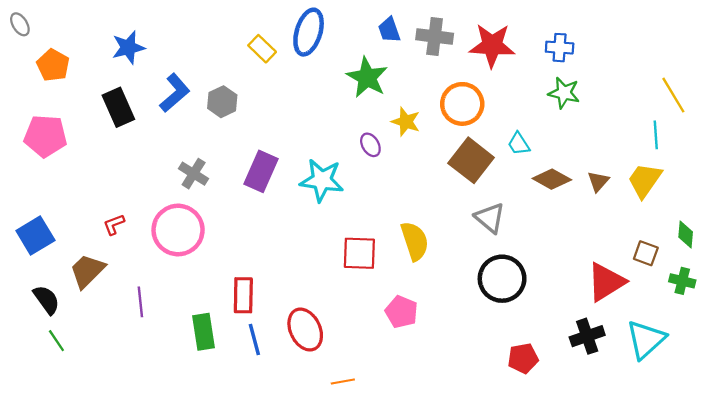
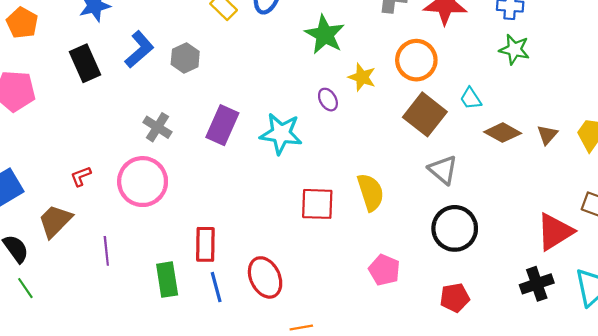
pink pentagon: (401, 312) -> (384, 270), moved
red pentagon: (523, 358) -> (455, 298), moved

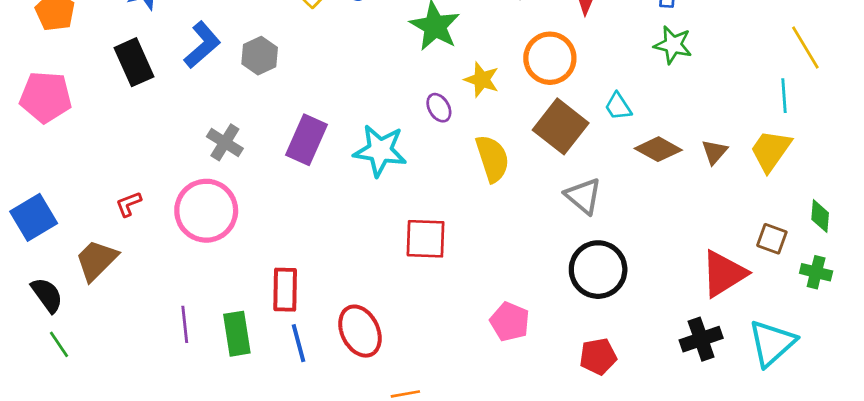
yellow semicircle: (371, 192) -> (492, 159), moved
purple line: (106, 251) -> (185, 324), moved

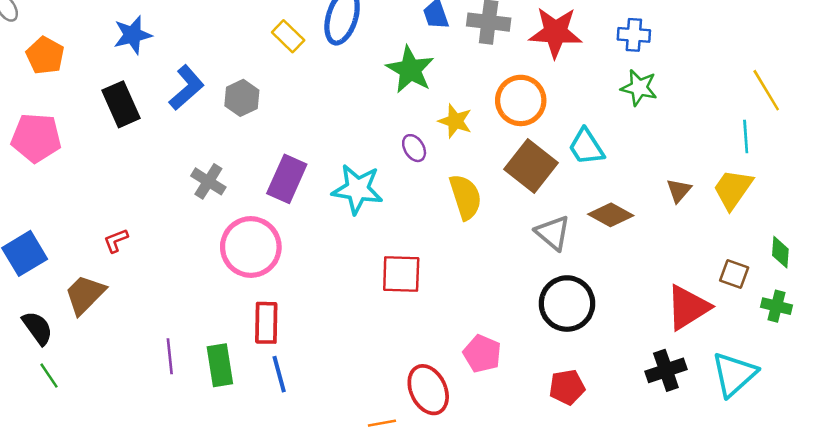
cyan trapezoid: (618, 106) -> (586, 147), size x1.4
brown diamond: (658, 149) -> (611, 215), moved
pink circle: (206, 211) -> (251, 247), moved
red ellipse: (360, 331) -> (428, 390), moved

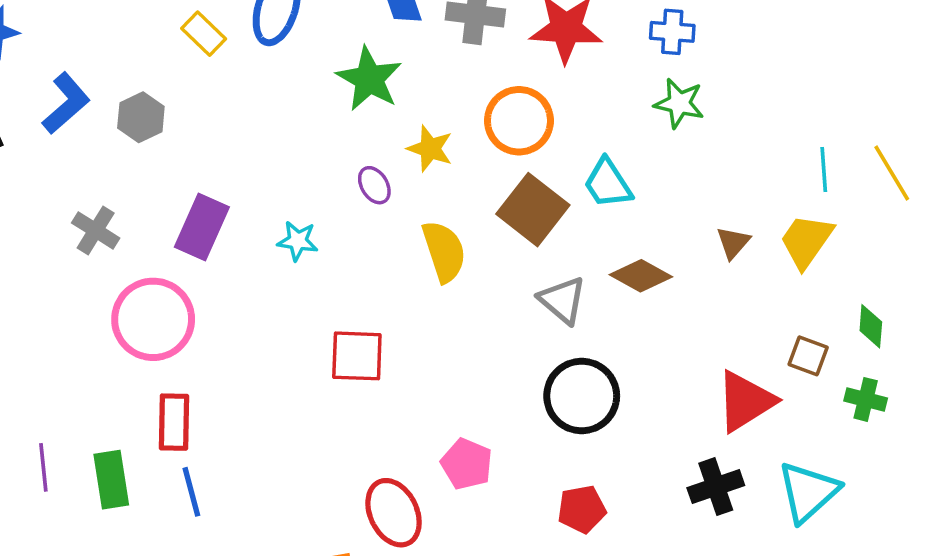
yellow line: (766, 90) -> (892, 173), moved
cyan star: (357, 189) -> (298, 241), size x0.6

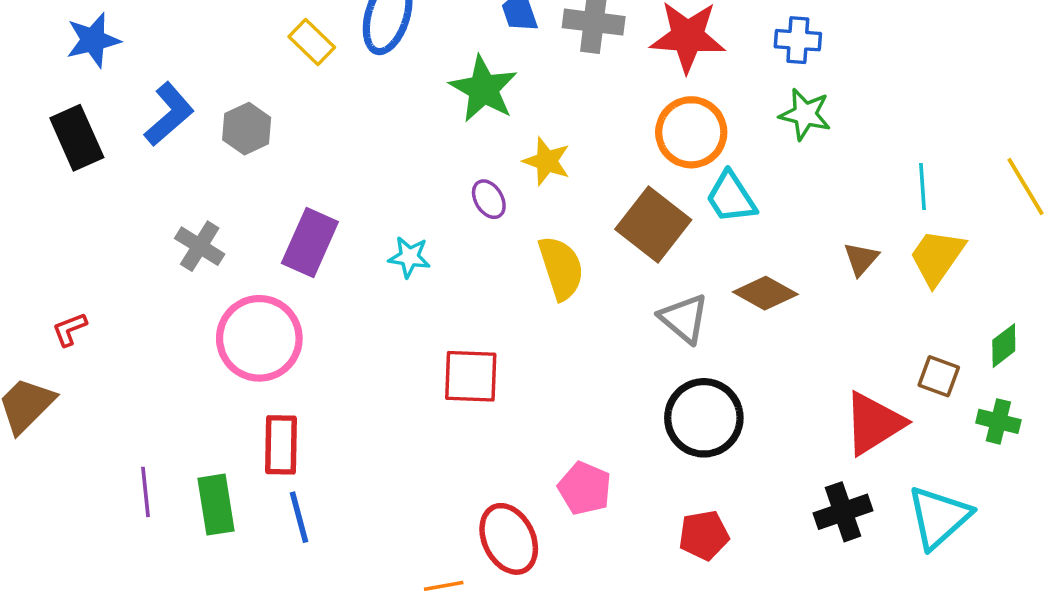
orange circle: (519, 121) -> (691, 132), moved
cyan line: (824, 170) -> (923, 187), moved
green diamond: (871, 326) -> (1004, 346), turned 48

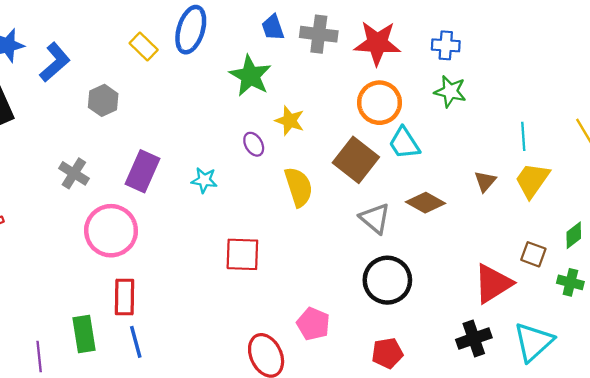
blue L-shape: (169, 114) -> (55, 62), moved
purple line: (145, 492) -> (39, 357), moved

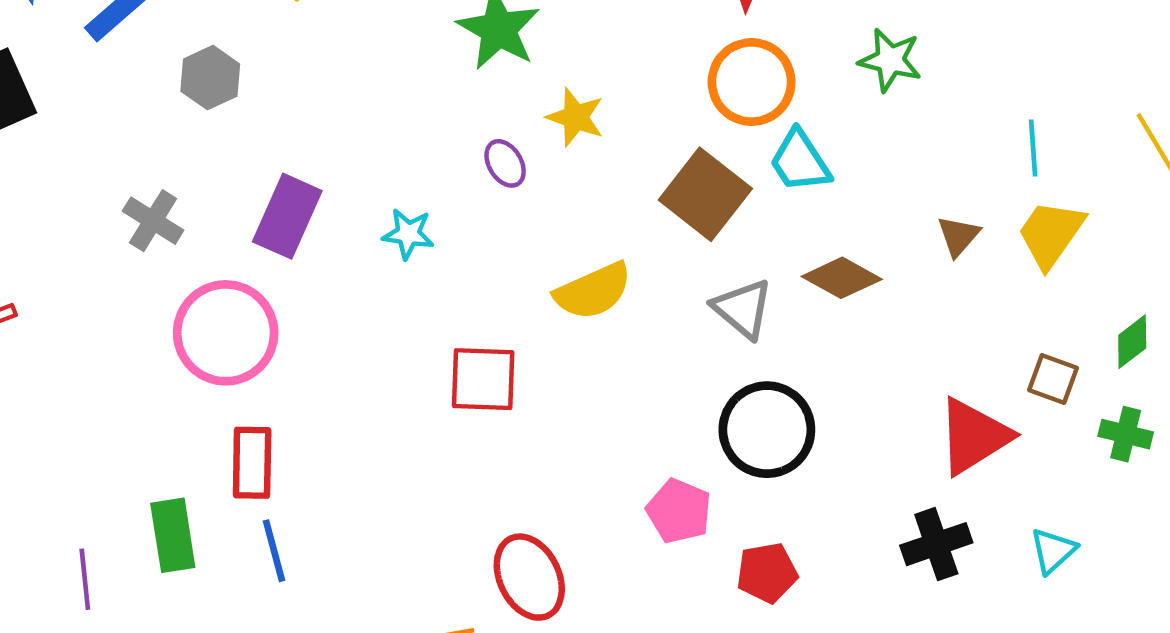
yellow semicircle: (299, 187) -> (593, 291), moved, turned 84
pink pentagon: (313, 324) -> (679, 511), moved
cyan triangle: (533, 342) -> (1053, 551), size x0.6

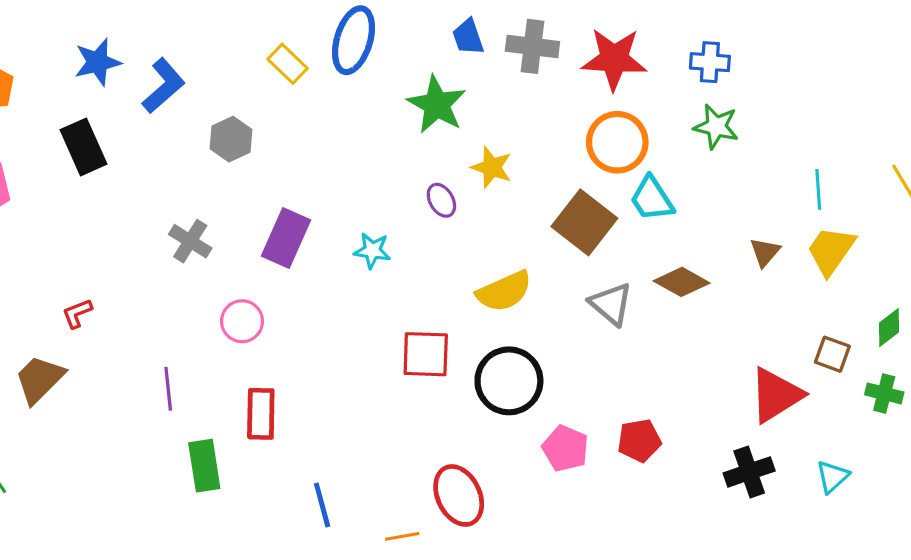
pink circle: (226, 333) -> (242, 321), size x0.6
black circle: (767, 430) -> (509, 381), moved
blue line: (274, 551) -> (322, 505), moved
red pentagon: (767, 573) -> (639, 441), moved
purple line: (85, 579) -> (168, 389), moved

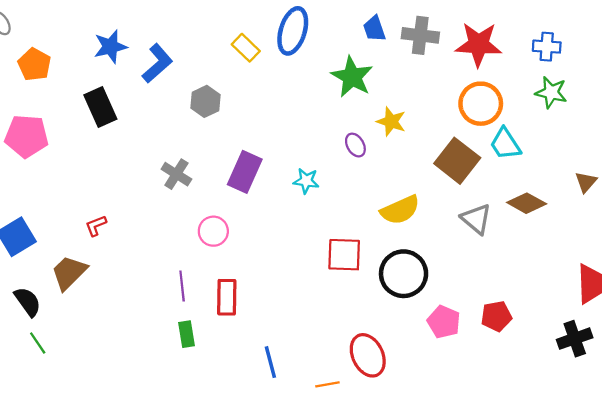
purple line: (168, 389) -> (182, 286), moved
green rectangle: (204, 466) -> (186, 334), size x0.7

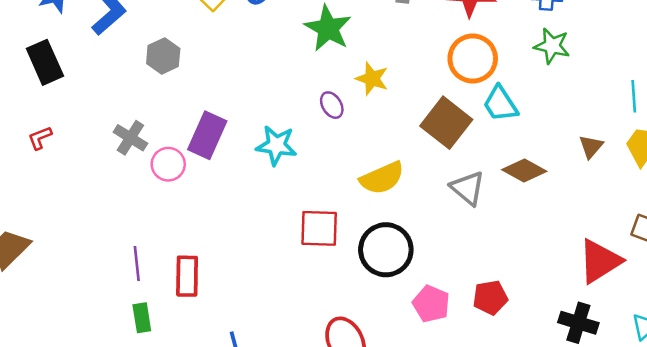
cyan star: (306, 181) -> (276, 145), size x1.4
red L-shape: (96, 226) -> (40, 138), moved
pink circle: (213, 231) -> (168, 164), moved
black cross: (575, 339) -> (578, 323), turned 36

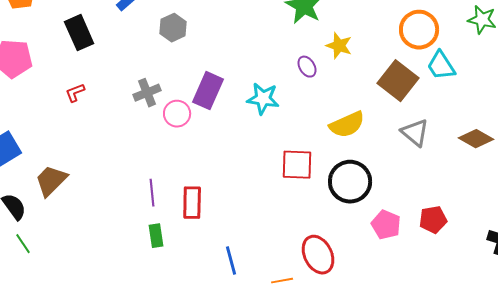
gray cross: (130, 138) -> (147, 93), turned 36
brown diamond: (524, 170) -> (476, 139), moved

